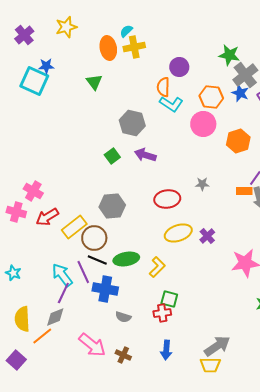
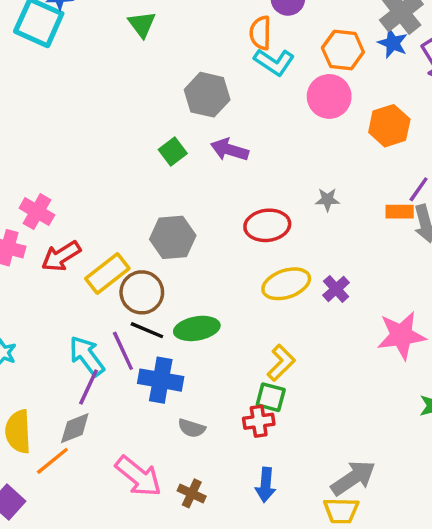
yellow L-shape: (157, 267) -> (281, 363), moved

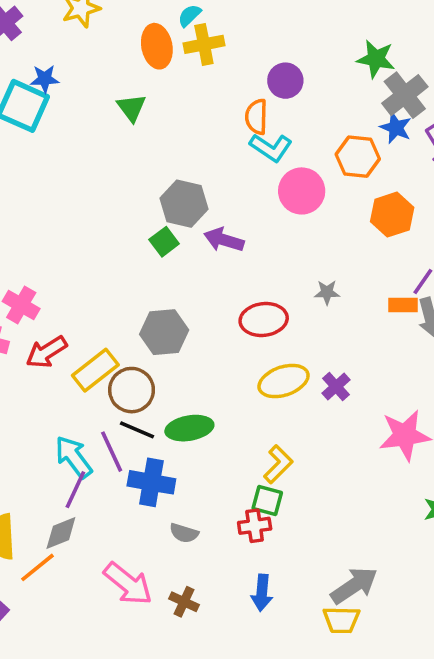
orange hexagon: (343, 50) -> (358, 157), moved
gray hexagon: (207, 95) -> (184, 204), moved
pink circle: (329, 96) -> (302, 191), moved

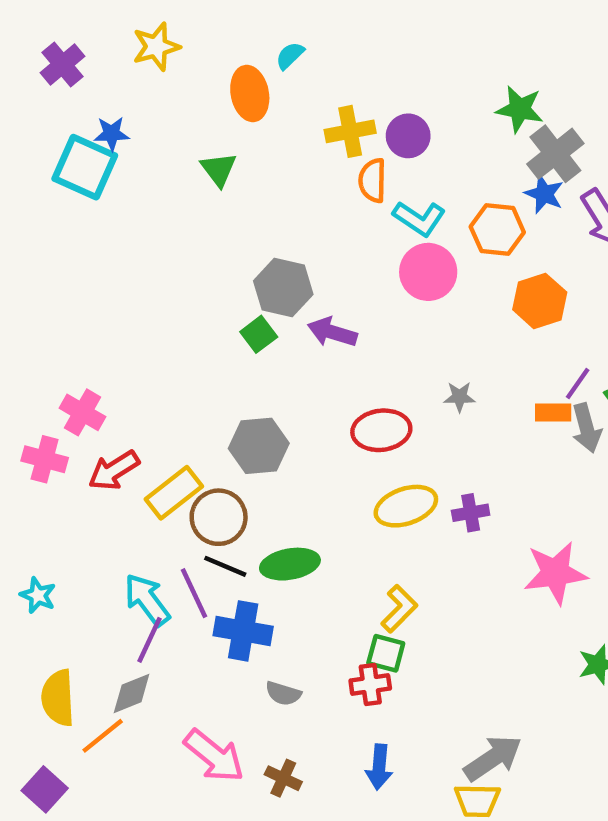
yellow cross: (204, 44) -> (350, 131), moved
cyan L-shape: (271, 148) -> (419, 218), moved
purple cross: (336, 386) -> (471, 513), turned 32

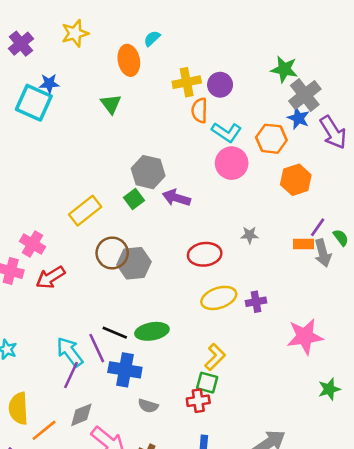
yellow rectangle: (174, 493) -> (85, 211), moved
brown circle: (219, 517) -> (112, 253), moved
gray diamond: (132, 693) -> (81, 415), moved

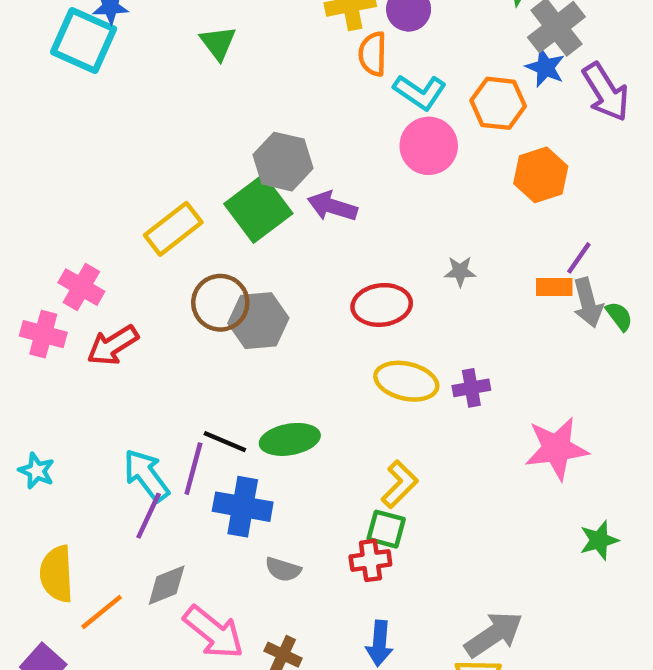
green square: (134, 199) -> (258, 209), size x1.8
green semicircle: (341, 238) -> (619, 316), moved
yellow ellipse: (219, 298) -> (406, 381), turned 32
purple line: (97, 348) -> (193, 469), turned 40

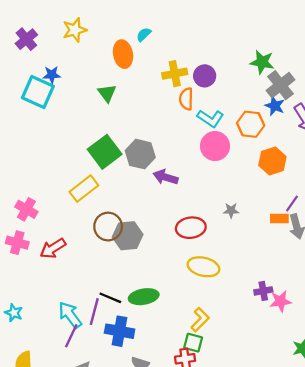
green square: (258, 209) -> (105, 152), moved
pink cross: (81, 287) -> (26, 209), moved
purple cross: (471, 388) -> (263, 291), moved
pink star: (556, 448) -> (281, 301), size x0.7

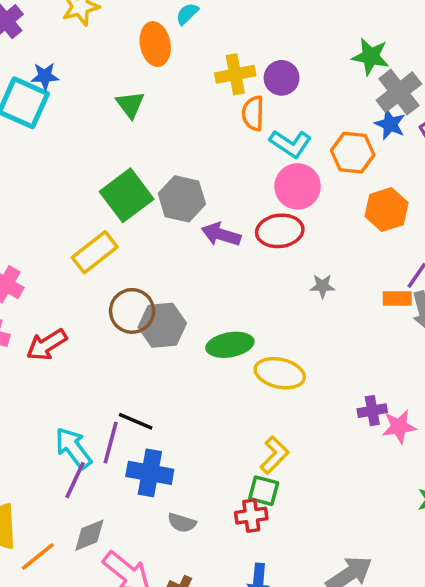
red ellipse: (191, 228) -> (280, 231), moved
green ellipse: (144, 297) -> (230, 345), moved

